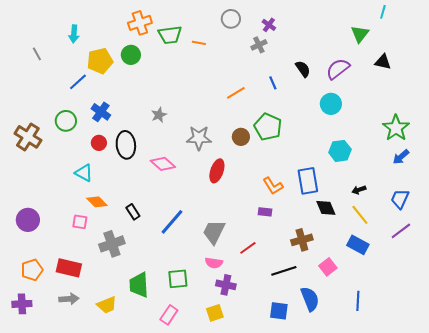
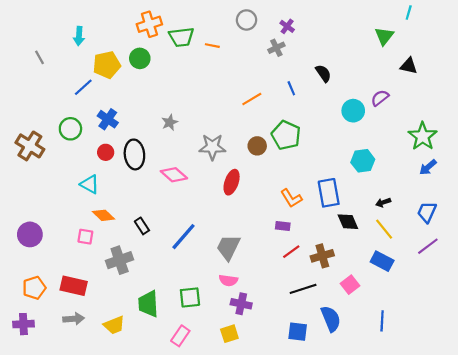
purple semicircle: (338, 69) -> (380, 98), moved, size x0.7
red line: (248, 248) -> (291, 252), moved

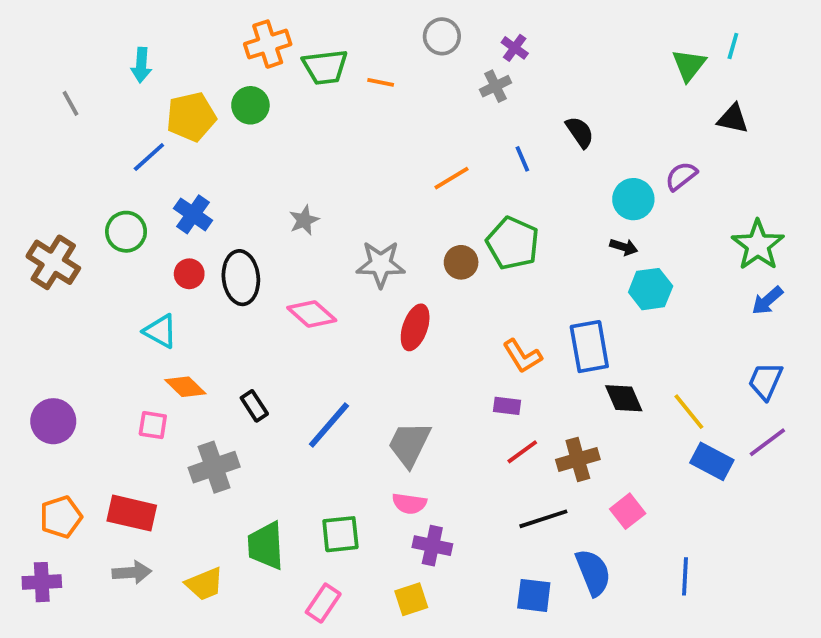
cyan line: (409, 13) -> (733, 46), moved
black arrow: (383, 202) -> (624, 247), moved, turned -144
blue rectangle: (382, 261) -> (712, 461), moved

